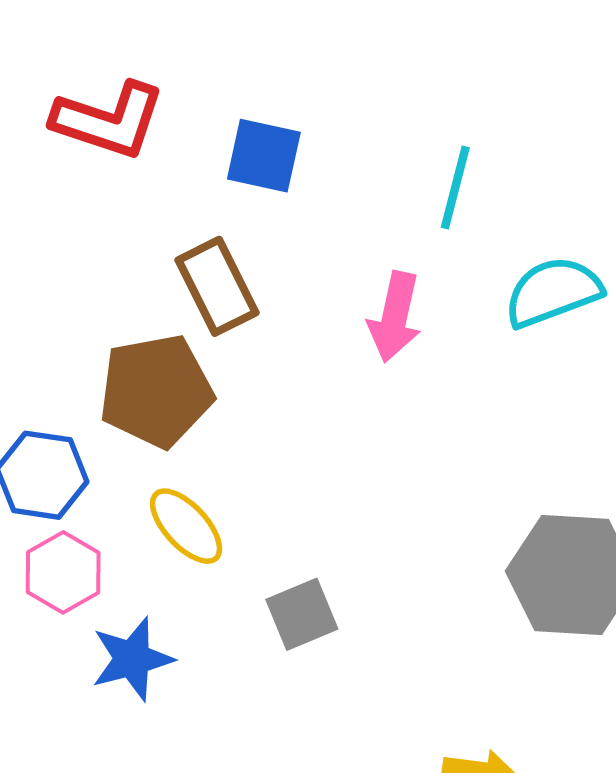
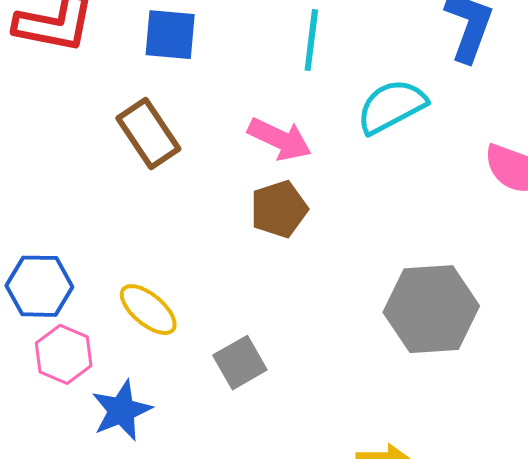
pink arrow: (395, 317) -> (280, 139), turned -70
brown pentagon: (156, 391) -> (279, 209), moved, size x0.7

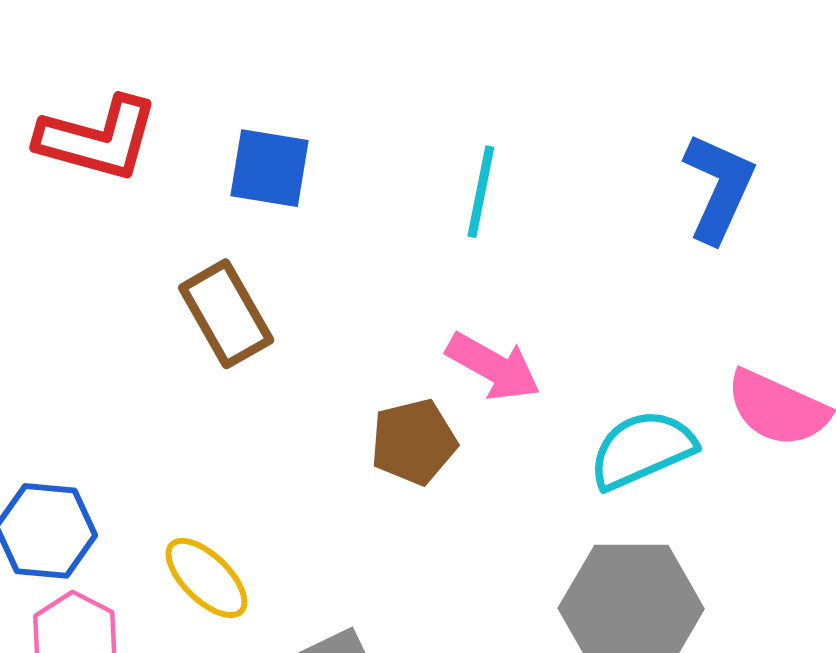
cyan semicircle: (392, 106) -> (642, 449), moved
pink arrow: (280, 139) -> (493, 367), moved

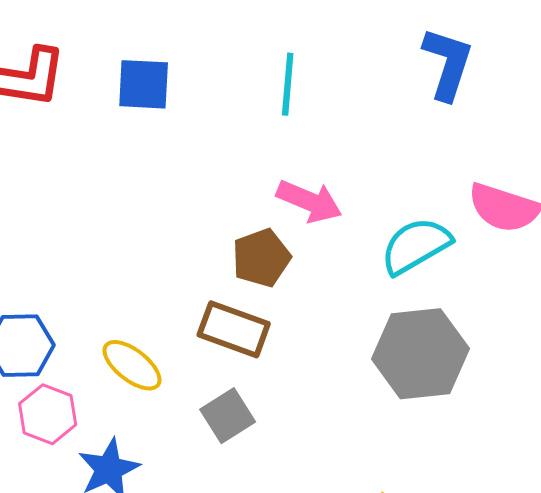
brown rectangle: (226, 314) -> (234, 329), moved, turned -34

